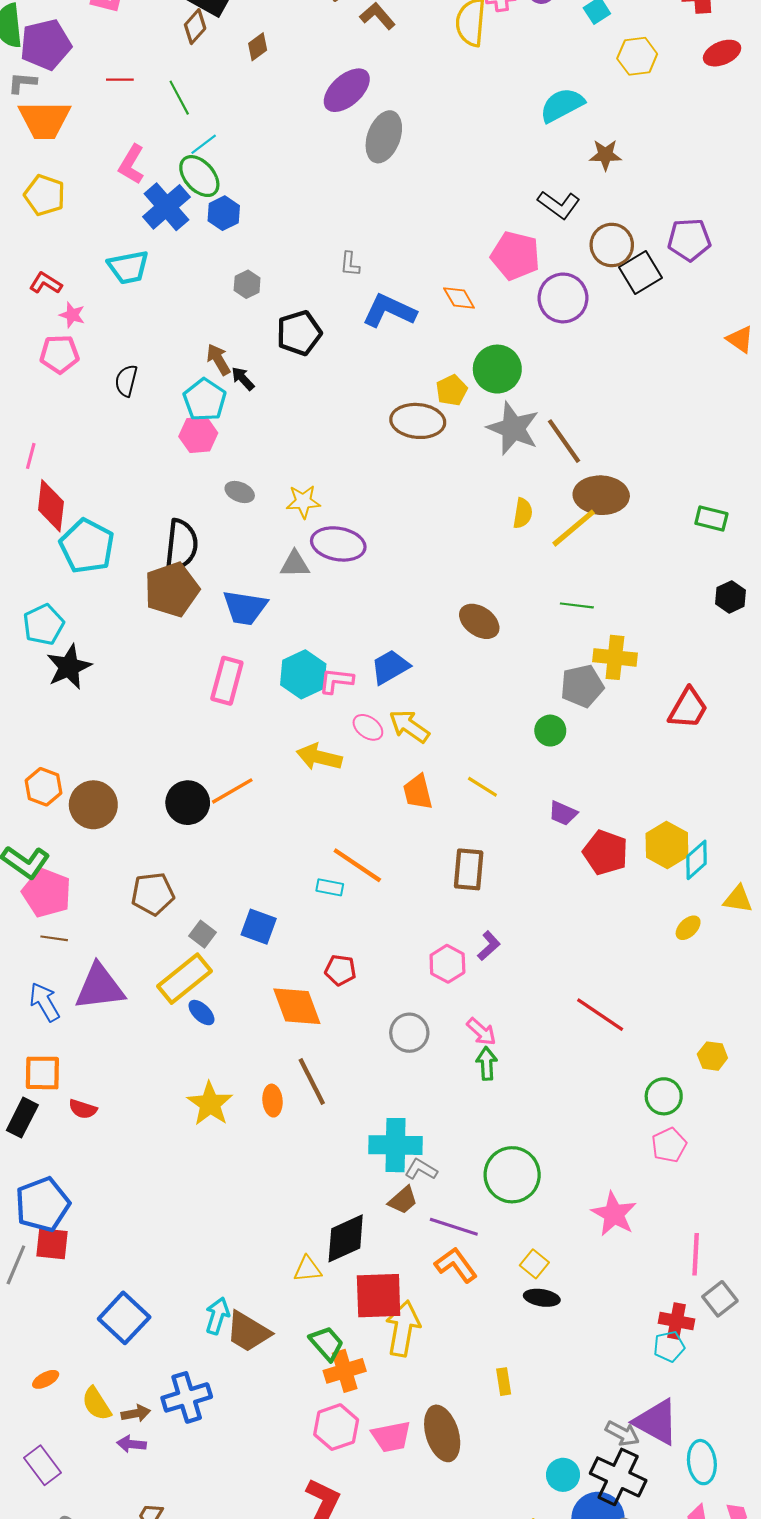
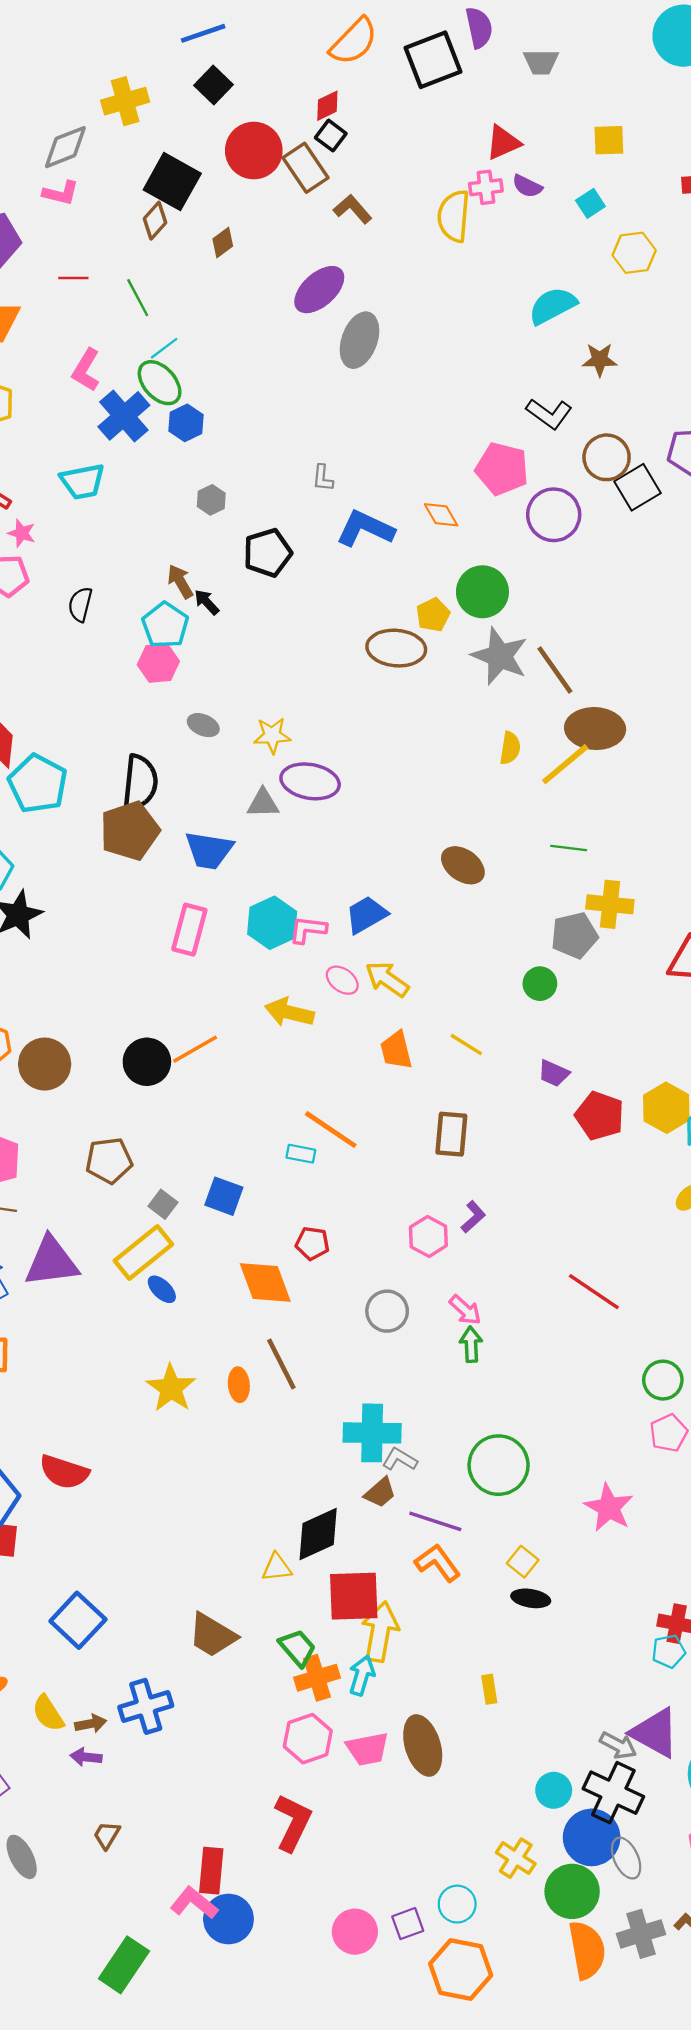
red semicircle: (83, 1109) -> (64, 1472), moved, size x1.6
cyan arrow: (217, 1316) -> (362, 1675), moved

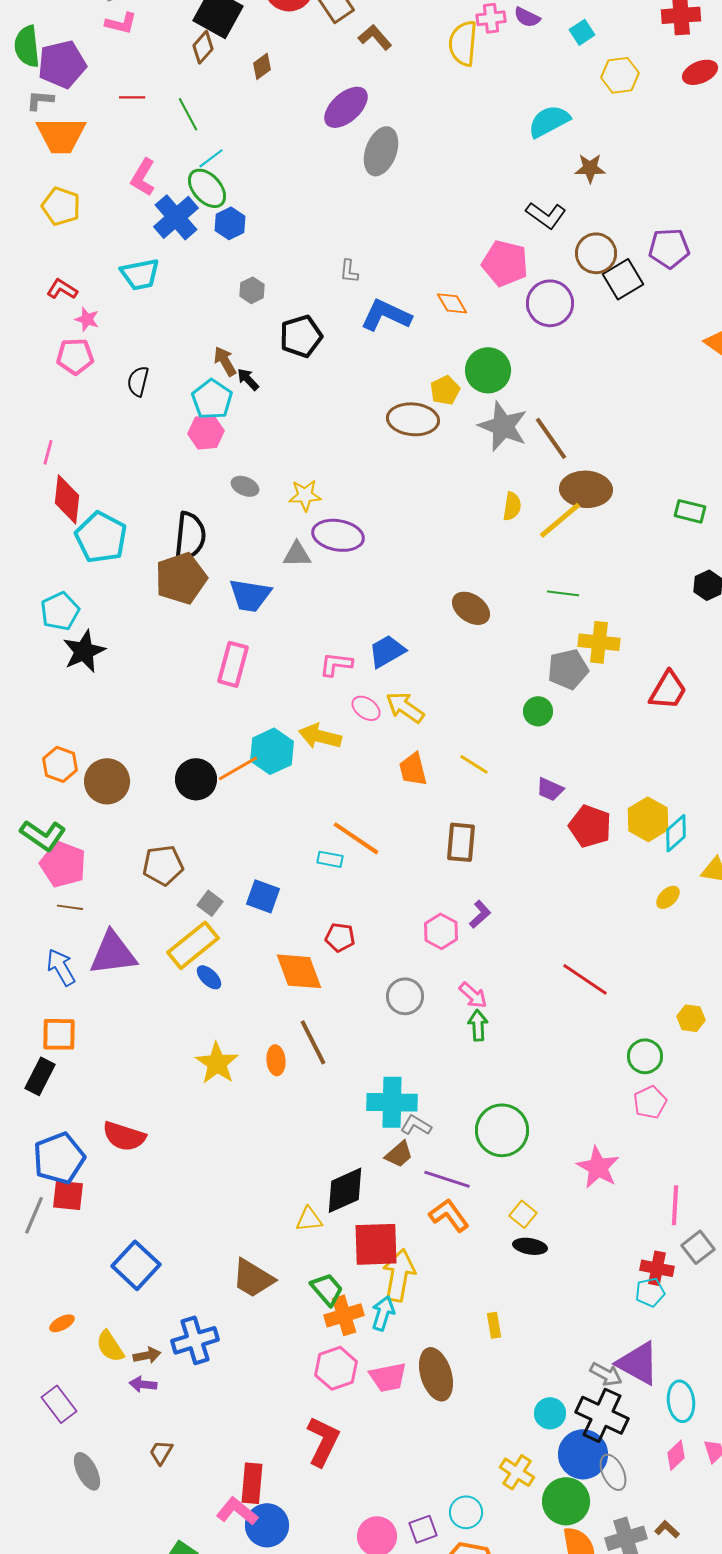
cyan hexagon: (272, 923) -> (272, 751), moved

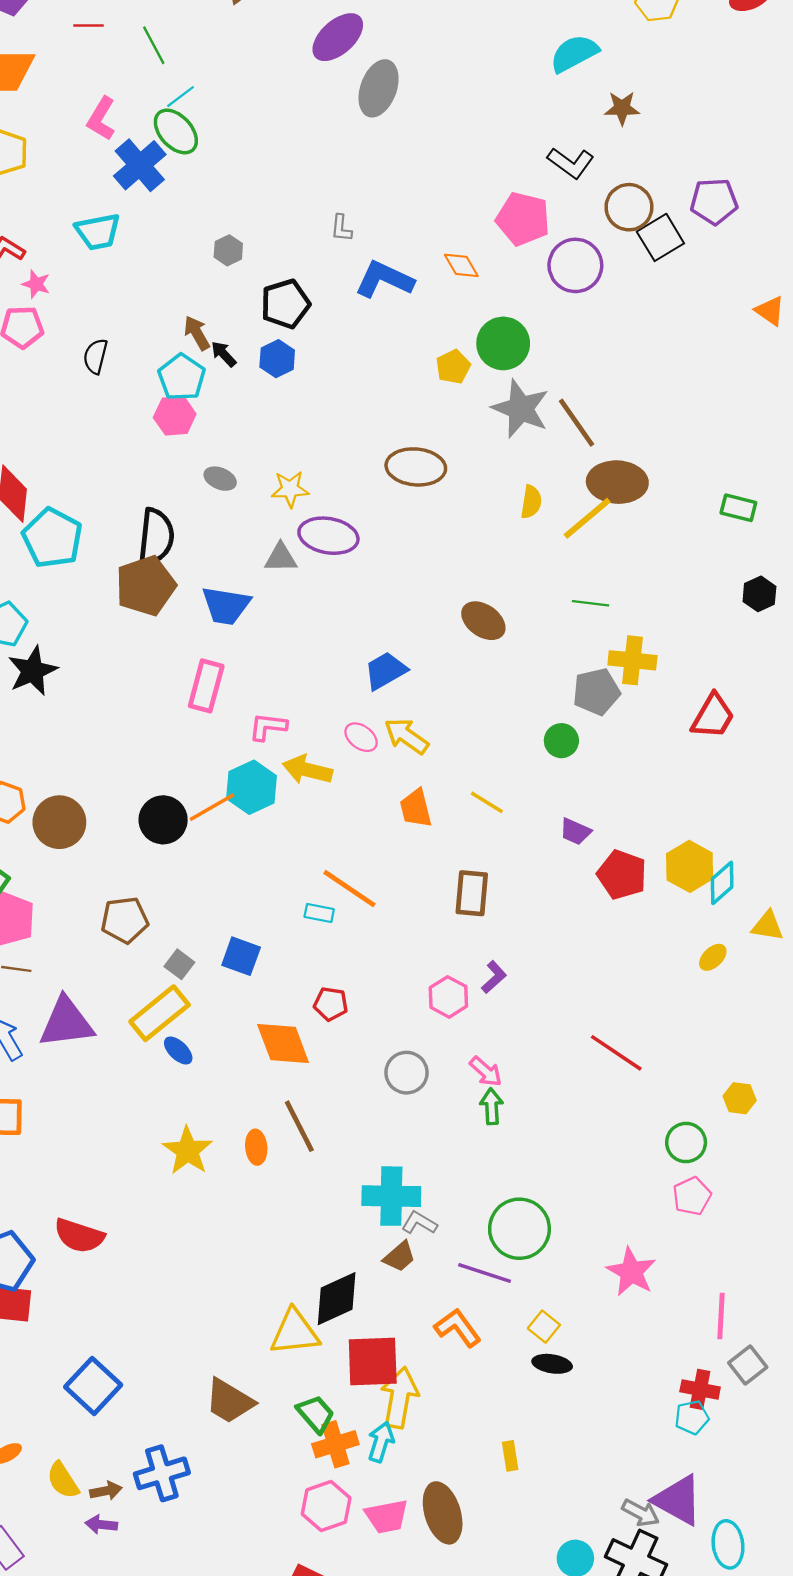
blue hexagon: (230, 223) -> (277, 359), moved
brown ellipse: (413, 419) -> (416, 467), moved
pink L-shape: (336, 664) -> (268, 727), moved
purple line: (447, 1179) -> (485, 1273), moved
yellow triangle: (309, 1219) -> (295, 1332), size x1.6

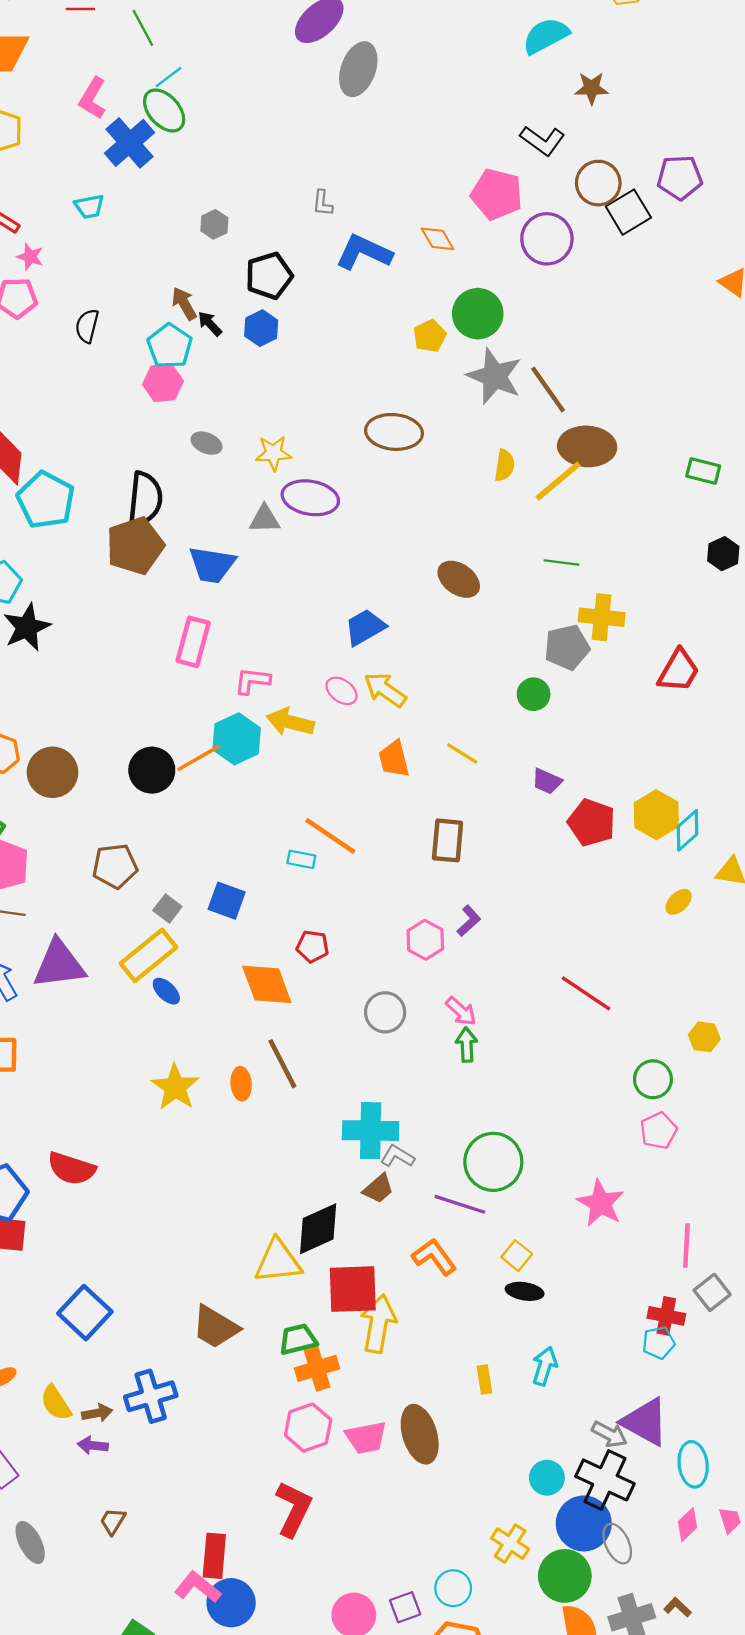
cyan trapezoid: (98, 232) -> (89, 206), size x0.7
green trapezoid: (316, 1414) -> (298, 1339), turned -63
cyan arrow: (381, 1442) -> (545, 1366), moved

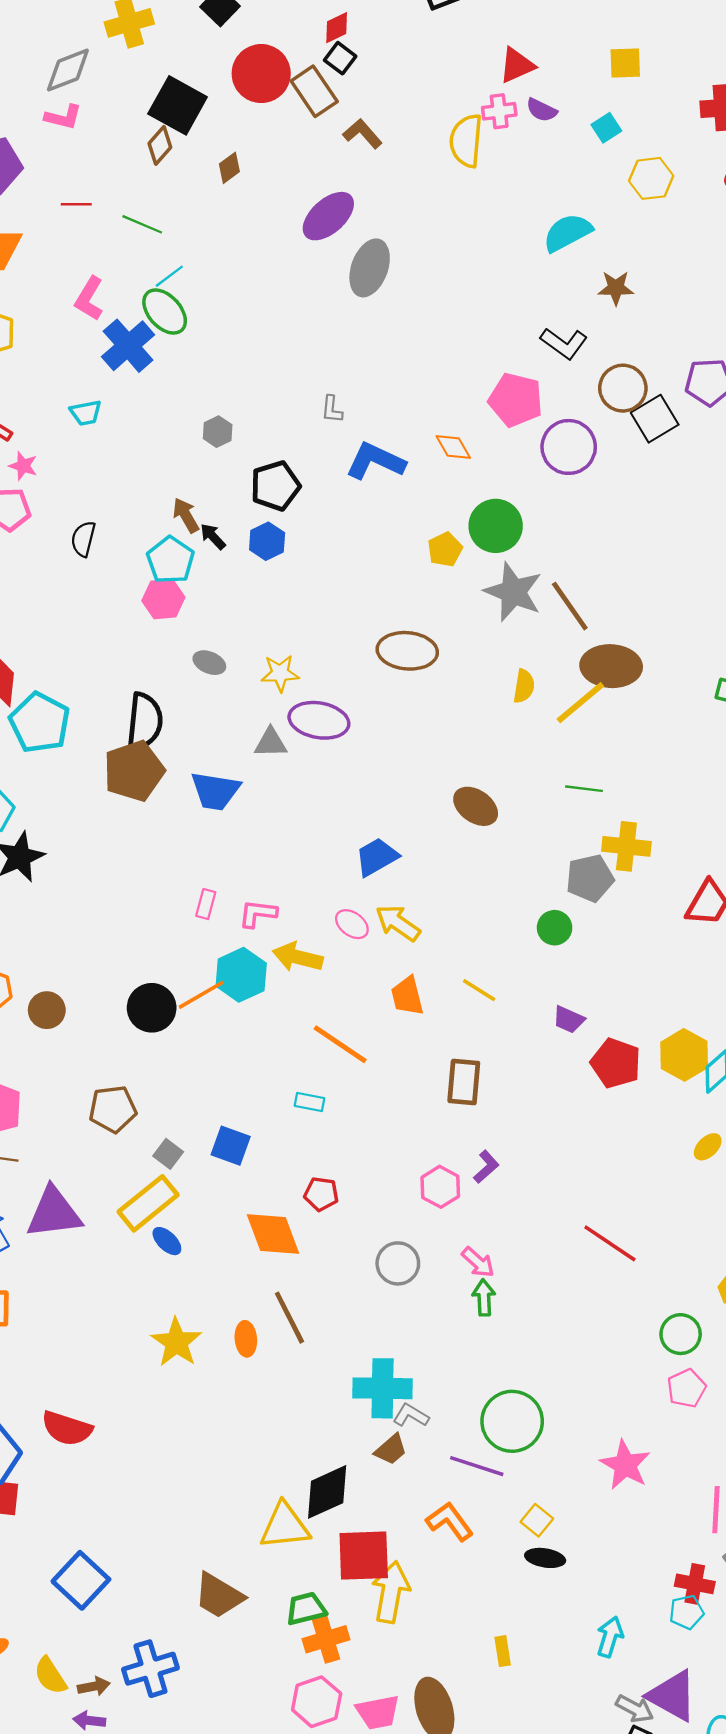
green line: (143, 28) -> (142, 224), turned -39
pink rectangle: (193, 642) -> (206, 904), moved, size x0.6
brown circle: (52, 772) -> (47, 1010), size x0.7
orange line: (330, 836) -> (340, 1044), moved
cyan arrow: (545, 1366) -> (610, 1637), moved

